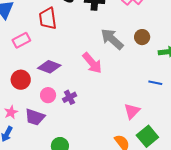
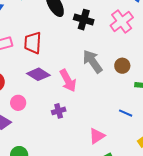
red trapezoid: (48, 19) -> (33, 43), moved
purple diamond: (49, 67) -> (38, 74), moved
purple cross: (70, 97) -> (59, 111), moved

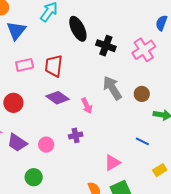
pink arrow: (68, 81) -> (87, 106), size x0.7
pink circle: (18, 103) -> (46, 145), moved

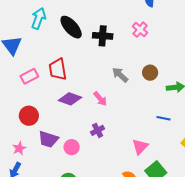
pink cross: (144, 50) -> (140, 30), size x0.7
gray arrow: (112, 88) -> (120, 75), size x0.7
purple trapezoid: (17, 143) -> (48, 139), moved

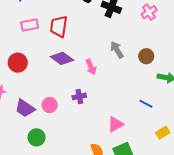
purple trapezoid: (48, 139) -> (25, 108), moved

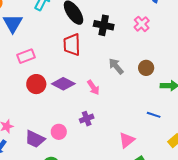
red trapezoid: (59, 26) -> (72, 45), moved
red circle: (18, 63) -> (36, 84), moved

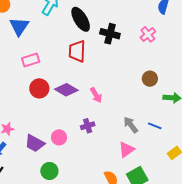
gray arrow: (116, 66) -> (131, 125), moved

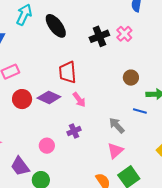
black cross: (110, 34) -> (99, 36), moved, turned -30
red trapezoid: (77, 51) -> (68, 72), moved
blue line: (155, 126) -> (140, 111), moved
purple trapezoid: (35, 143) -> (20, 166), moved, turned 30

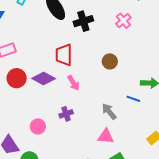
black cross: (99, 36) -> (83, 21), moved
brown circle: (131, 78) -> (110, 61), moved
pink triangle: (115, 151) -> (106, 136), turned 42

